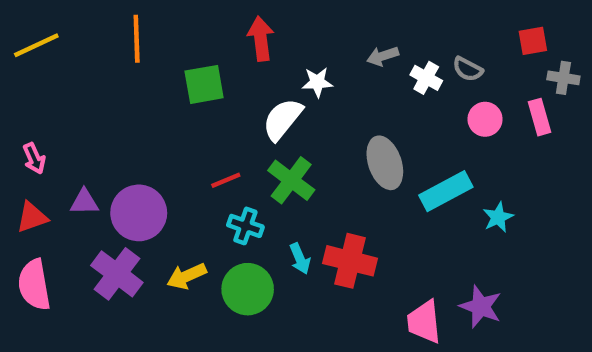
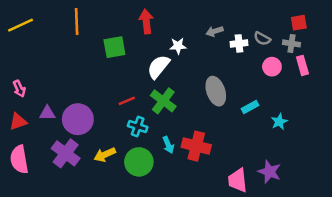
white cross: (426, 78) -> (239, 43), turned -35
gray cross: (563, 78) -> (291, 43), moved
cyan rectangle: (446, 191) -> (250, 107), size x0.6

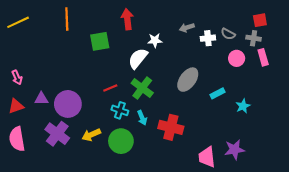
gray ellipse: (216, 91) -> (188, 80), turned 55
cyan arrow: (168, 145) -> (142, 118), moved
purple star: (270, 172) -> (234, 150), turned -30

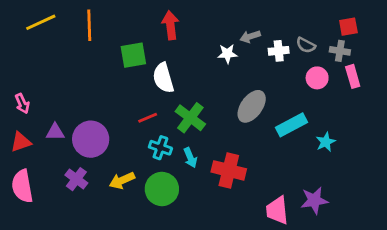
yellow line: (18, 22) -> (41, 22), moved
white star: (155, 40) -> (227, 54), moved
white semicircle: (138, 58) -> (163, 78), moved, turned -55
cyan rectangle: (217, 93) -> (291, 125), size x1.5
purple cross: (57, 134) -> (76, 179), size x0.7

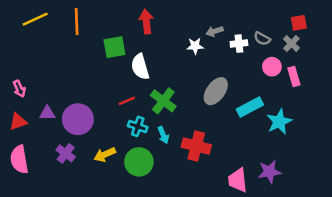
gray cross: (340, 51) -> (291, 44), turned 35
pink rectangle: (353, 76) -> (294, 76), moved
cyan star: (326, 142) -> (279, 122), size x1.5

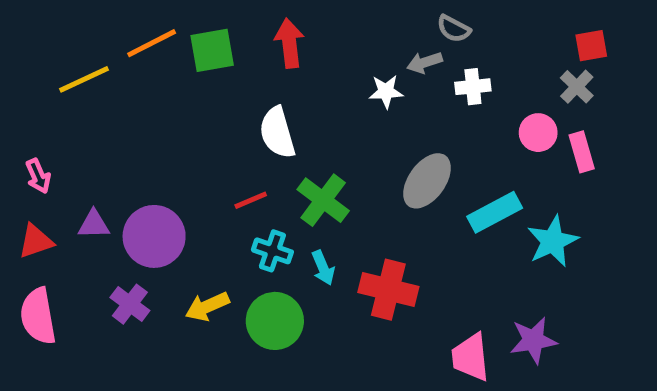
yellow line: (35, 19) -> (84, 79), moved
orange line: (77, 22) -> (152, 43), turned 65
gray semicircle: (262, 39) -> (454, 29), moved
green square: (114, 47) -> (212, 50), moved

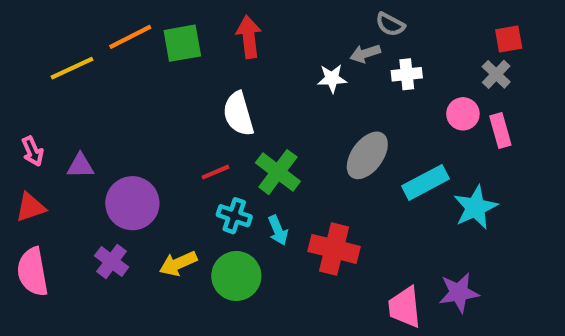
purple triangle: (94, 224) -> (80, 166), moved

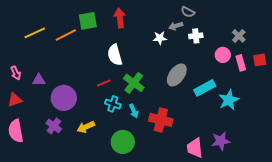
orange line: (130, 37) -> (66, 35), moved
red square: (509, 39) -> (260, 60), moved
green circle: (236, 276) -> (123, 142), moved

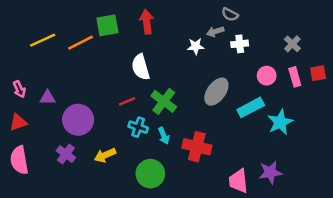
pink circle: (223, 55) -> (267, 76), moved

